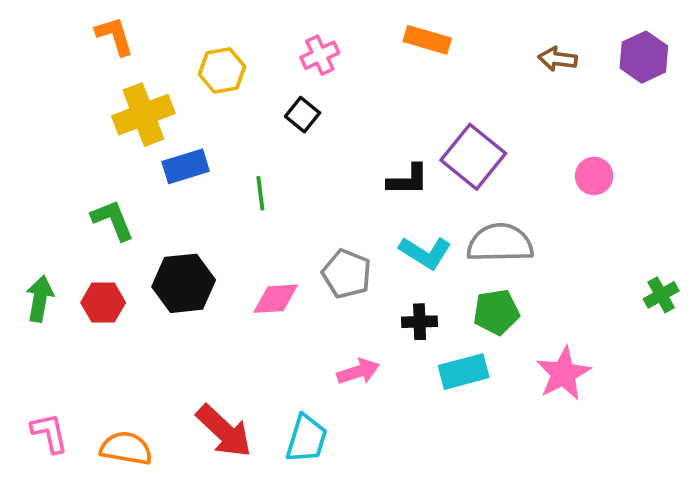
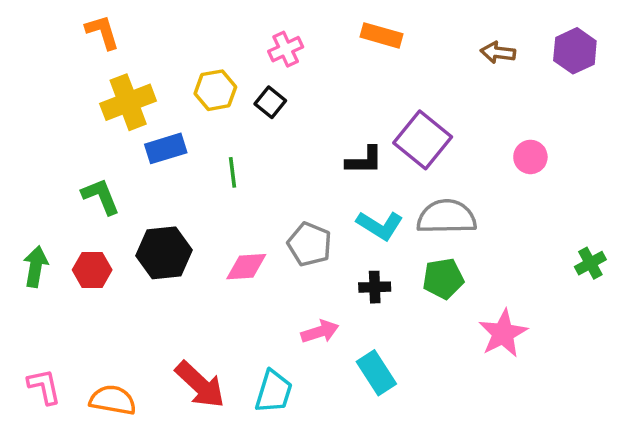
yellow hexagon: (222, 70) -> (215, 90), moved
cyan rectangle: (464, 372) -> (376, 373), moved, turned 72

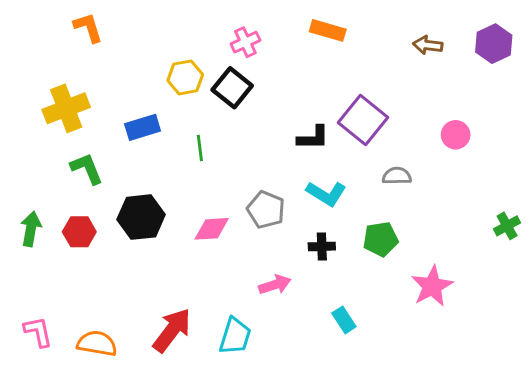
yellow cross: (128, 102) -> (66, 108), moved
black square: (270, 102) -> (232, 88), size x1.5
gray semicircle: (447, 217) -> (397, 176), moved, size x0.6
cyan rectangle: (376, 373) -> (344, 320), moved, size x0.7
red arrow: (200, 385) -> (172, 330), turned -96

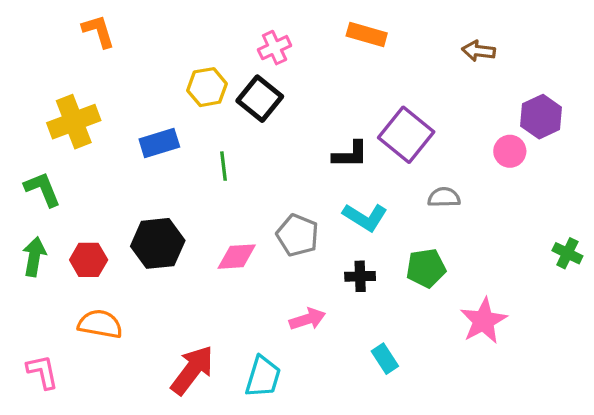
purple hexagon: (494, 44) -> (541, 117), moved
green L-shape: (87, 169) -> (42, 189), moved
green cross: (507, 226) -> (567, 253), turned -35
orange semicircle: (97, 343) -> (100, 324), moved

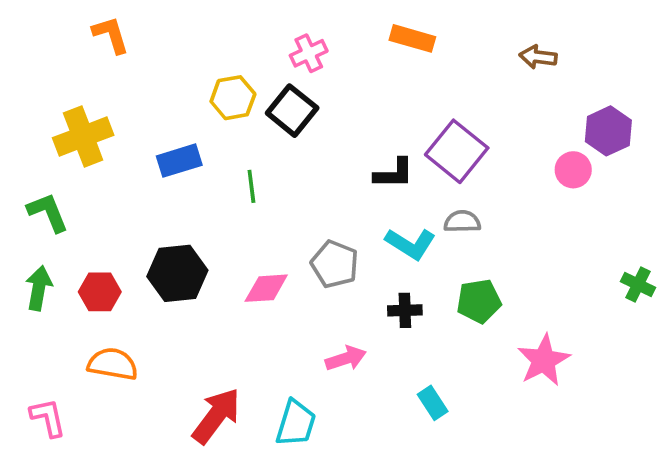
gray semicircle: (444, 197) -> (462, 222), moved

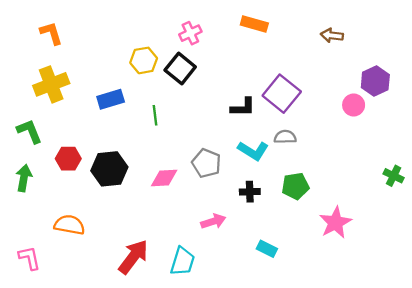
orange L-shape: (111, 35) -> (51, 33), moved
red hexagon: (100, 292) -> (68, 159), moved
cyan rectangle: (433, 403) -> (267, 249), turned -30

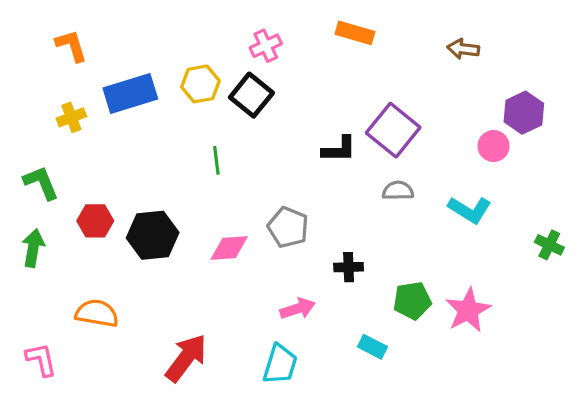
yellow cross: (51, 84) -> (71, 117), size x0.6
blue rectangle: (111, 99) -> (130, 93), moved, size x1.4
cyan L-shape: (253, 151) -> (470, 210), moved
green pentagon: (295, 186) -> (412, 301), moved
cyan trapezoid: (182, 261) -> (280, 364), moved

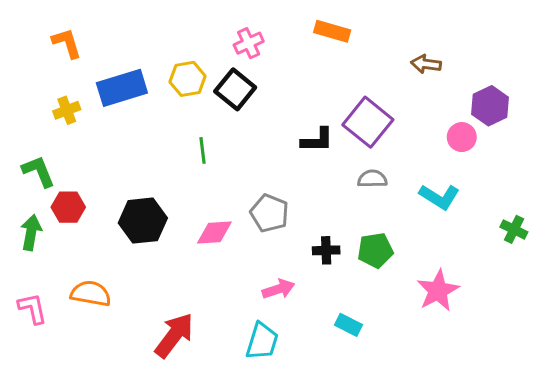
brown arrow: (463, 49) -> (426, 64), moved
red hexagon: (95, 221) -> (68, 207), moved
green pentagon: (412, 301) -> (375, 250), moved
pink L-shape: (41, 360) -> (33, 308), moved

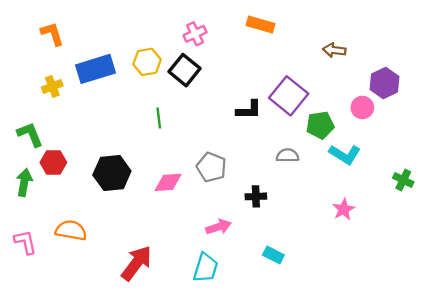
gray semicircle: (372, 179) -> (287, 155), moved
green pentagon: (375, 250) -> (320, 125), moved
pink star: (438, 291) -> (344, 209), moved, size x0.7

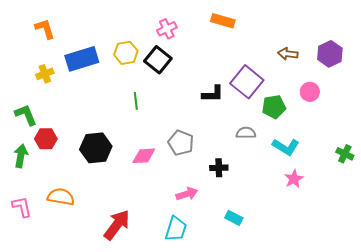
brown arrow: (334, 50) -> (288, 54), moved
purple hexagon: (385, 83) -> (330, 54), moved
cyan L-shape: (345, 154) -> (286, 147), moved

